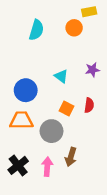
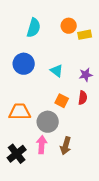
yellow rectangle: (89, 12) -> (85, 35), moved
purple star: (92, 70) -> (86, 75), moved
blue circle: (26, 90) -> (24, 64), moved
pink arrow: (47, 167) -> (42, 145), moved

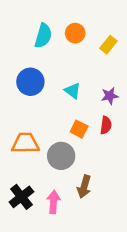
orange circle: (69, 26) -> (75, 33), moved
yellow rectangle: (85, 35) -> (108, 45), turned -40
pink arrow: (42, 145) -> (53, 202), moved

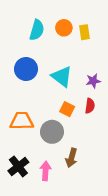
yellow rectangle: (108, 45) -> (84, 32), moved, turned -48
cyan triangle: (73, 91) -> (62, 77), size x1.5

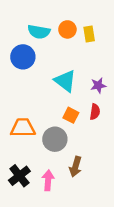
cyan semicircle: (37, 30) -> (39, 32), turned 84
blue circle: (26, 69) -> (23, 57), moved

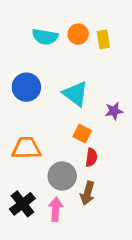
blue circle: (23, 57) -> (26, 87), moved
purple star: (98, 85) -> (114, 111), moved
red semicircle: (95, 112) -> (91, 157), moved
gray circle: (55, 139) -> (62, 176), moved

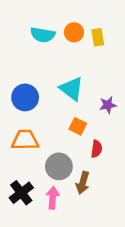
blue circle: (26, 87) -> (25, 97), moved
red semicircle: (91, 157) -> (97, 149), moved

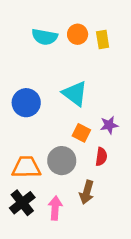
purple star: (108, 105) -> (109, 125), moved
orange trapezoid: (25, 140) -> (26, 167), moved
gray circle: (59, 166) -> (62, 161), moved

